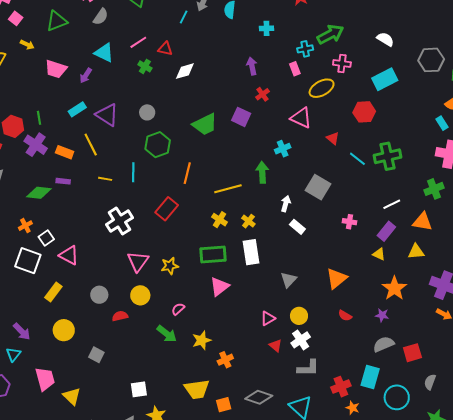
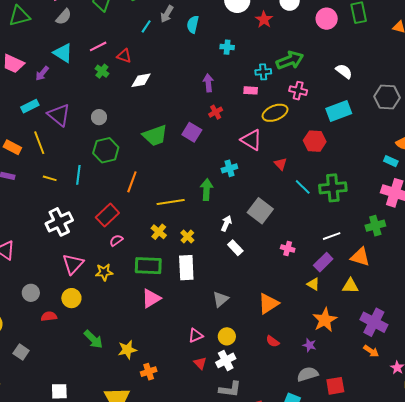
pink rectangle: (295, 69) -> (251, 90), turned -72
cyan rectangle: (442, 123) -> (391, 161), turned -40
pink semicircle: (178, 309) -> (116, 240), moved

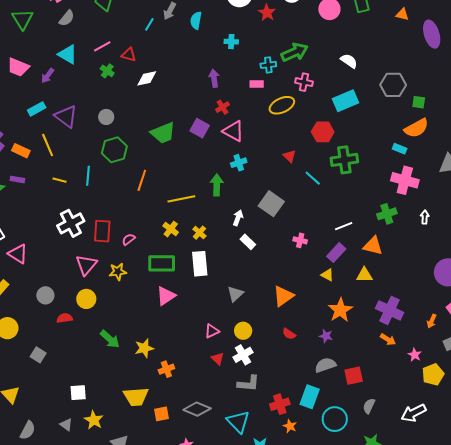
green triangle: (19, 16) -> (22, 19), turned -45
pink triangle: (251, 140) -> (233, 131), moved
green cross: (333, 188) -> (344, 160), moved
red rectangle: (107, 215) -> (102, 231), moved, turned -40

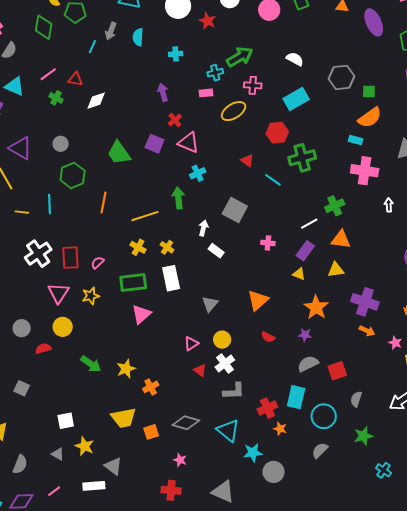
green trapezoid: (163, 133) -> (119, 153), turned 84
green cross: (387, 214) -> (335, 206), moved

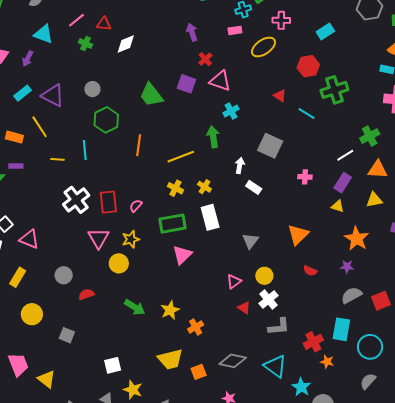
cyan rectangle: (296, 99) -> (325, 32), size x0.7
yellow circle: (63, 327) -> (119, 263), moved
cyan star: (253, 453) -> (301, 387), turned -30

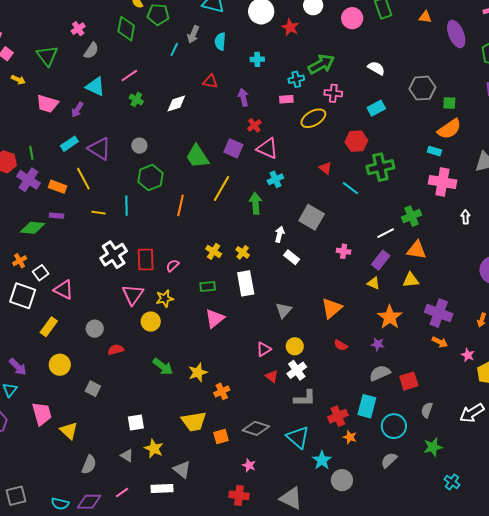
red triangle: (104, 24) -> (210, 81), moved
yellow line: (181, 157) -> (221, 188), moved, turned -44
green rectangle: (173, 224) -> (208, 286), size x0.6

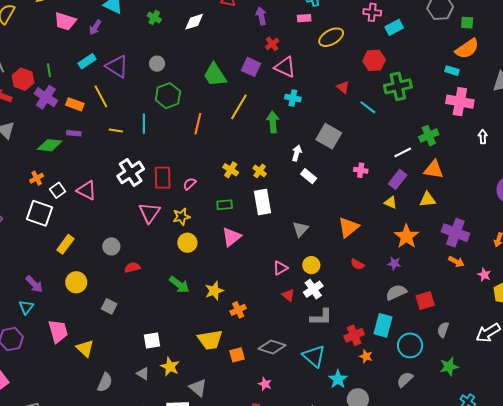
pink cross: (333, 93) -> (372, 12), moved
cyan cross: (275, 179) -> (293, 98), turned 35
pink triangle: (64, 290) -> (87, 190), moved
yellow circle: (151, 322) -> (187, 243), moved

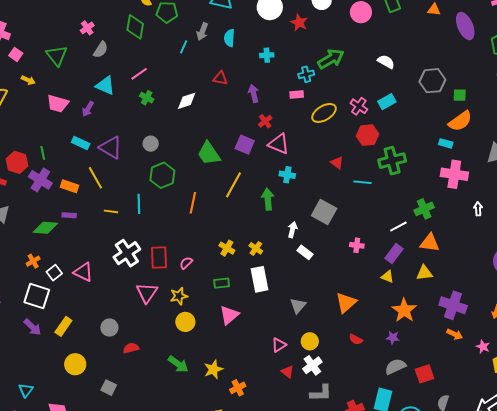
pink cross: (372, 12) -> (359, 106), moved, turned 30
cyan rectangle: (87, 61) -> (81, 143), turned 60
cyan line: (368, 107) -> (362, 182), turned -30
purple arrow: (34, 284) -> (32, 327), moved

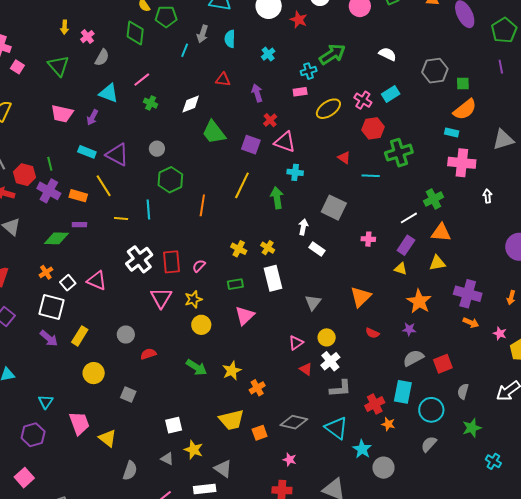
cyan cross: (267, 55) -> (268, 54), turned -32
yellow arrow: (28, 80) -> (65, 27), moved, turned 72
green trapezoid: (209, 153) -> (214, 132), moved

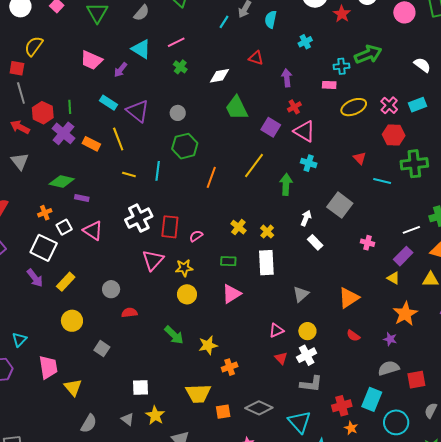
purple rectangle: (79, 225) -> (82, 198), moved

